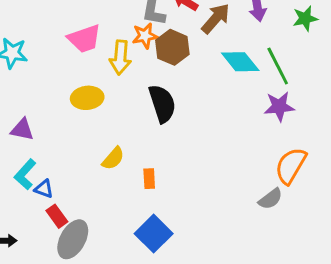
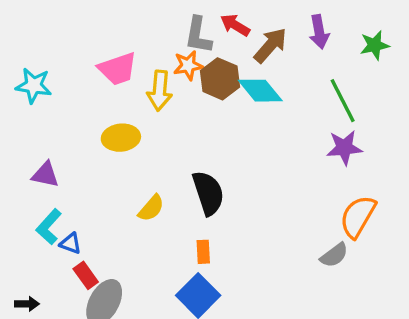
cyan diamond: (240, 62) -> (260, 91), moved
black semicircle: (162, 104) -> (208, 193), moved
orange rectangle: (149, 179) -> (203, 252), moved

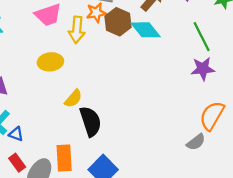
black semicircle: (208, 193) -> (91, 121), moved
yellow semicircle: (151, 208) -> (73, 99), moved
orange rectangle: (203, 252) -> (64, 158), moved, size x1.6
red rectangle: (86, 275) -> (17, 163), moved

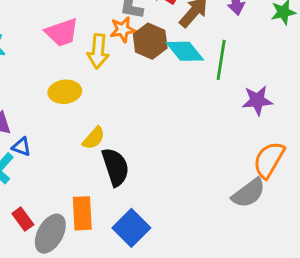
green line: (202, 37) -> (221, 60), moved, turned 36
blue triangle: (16, 134) -> (21, 147), moved
gray semicircle: (196, 142) -> (249, 193), size x1.4

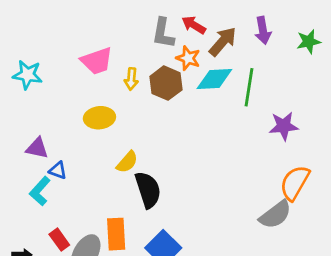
orange star: (123, 30) -> (188, 58), moved, turned 30
brown hexagon: (150, 41) -> (166, 83), moved
yellow arrow: (98, 51) -> (131, 79), size x0.7
cyan diamond: (185, 51) -> (214, 79), turned -54

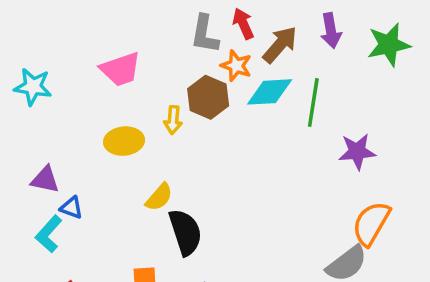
red arrow: (194, 25) -> (243, 24), turned 35
green star: (309, 42) -> (389, 45), size x1.4
yellow arrow: (131, 79) -> (173, 120), moved

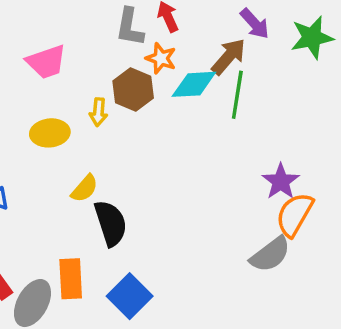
purple arrow: (331, 31) -> (255, 24), turned -32
brown arrow: (280, 45) -> (229, 57), moved
purple star: (357, 152) -> (281, 182), moved, turned -30

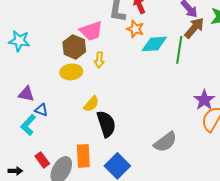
brown arrow: (229, 57) -> (194, 28), moved
pink trapezoid: (46, 62) -> (91, 31), moved
brown hexagon: (133, 90) -> (74, 47), moved
gray semicircle: (270, 254) -> (165, 142), moved

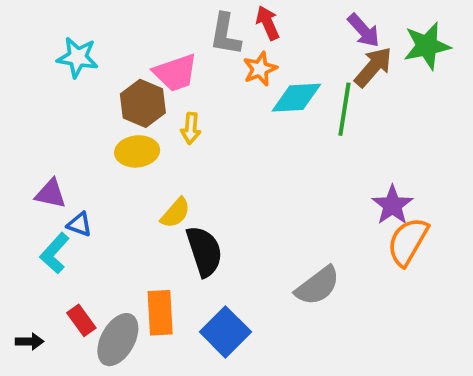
orange star: (135, 29) -> (260, 69), turned 30
cyan star: (19, 41) -> (78, 57), moved

